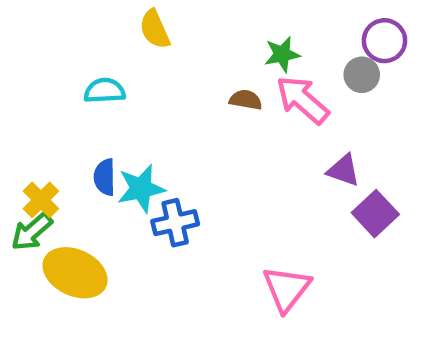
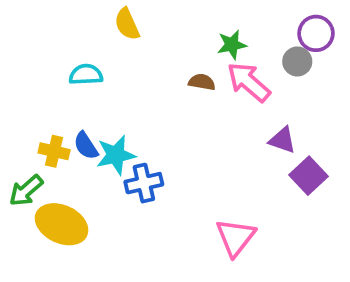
blue semicircle: (105, 177) -> (86, 146), turned -32
yellow cross: (41, 200) -> (54, 151), moved, turned -32

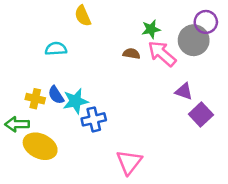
gray circle: (297, 61) -> (194, 40), size x1.6
green arrow: (26, 191) -> (17, 124), turned 40
pink triangle: (236, 237) -> (129, 162), moved

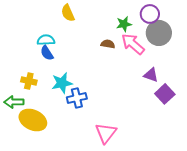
purple circle: (206, 22) -> (150, 14), moved
blue semicircle: (56, 95) -> (47, 53), moved

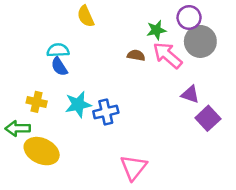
blue cross: (77, 98) -> (106, 112), moved

